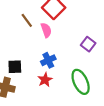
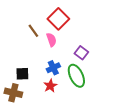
purple square: (88, 44) -> (81, 53), moved
green ellipse: (81, 82) -> (76, 76), moved

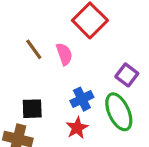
brown line: (33, 31) -> (34, 49), moved
pink semicircle: (51, 40) -> (64, 54), moved

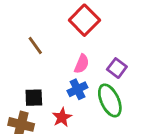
pink semicircle: (64, 54) -> (82, 64), moved, turned 42
red star: (77, 128) -> (62, 117), moved

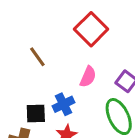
blue cross: (77, 89) -> (63, 104), moved

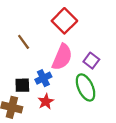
pink semicircle: (88, 77) -> (62, 57), size x1.6

